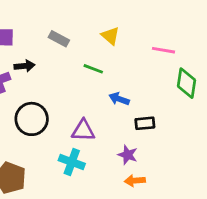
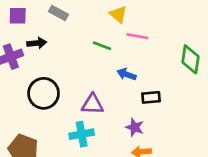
gray rectangle: (59, 39) -> (58, 13), moved
pink line: (164, 50) -> (137, 36), moved
cyan cross: (72, 162) -> (82, 134), turned -30

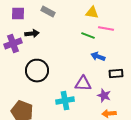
yellow triangle: (118, 14) -> (92, 13), turned -32
green line: (102, 46) -> (88, 36), moved
purple triangle: (92, 104) -> (83, 84), moved

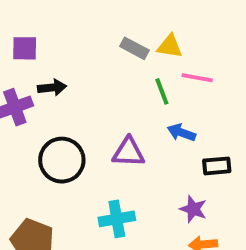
gray rectangle: (48, 12) -> (134, 48), moved
green line: (88, 36) -> (162, 91), turned 48
purple triangle: (83, 84) -> (129, 152), moved

